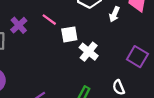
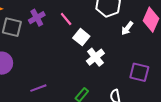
white square: (69, 34) -> (81, 37), turned 35
purple square: (137, 57) -> (139, 72), turned -30

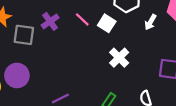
white square: (81, 37) -> (107, 23), moved

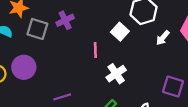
pink line: (82, 19) -> (95, 50), moved, turned 35
white cross: (119, 58) -> (116, 74), moved

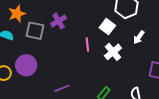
white arrow: (163, 38) -> (139, 37), moved
white cross: (116, 74) -> (113, 52), moved

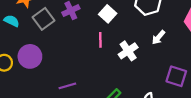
white square: (107, 27) -> (108, 14), moved
gray square: (35, 31) -> (44, 19), turned 36

